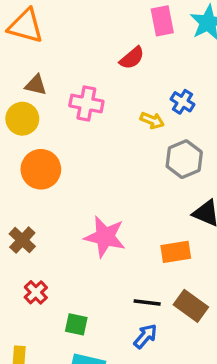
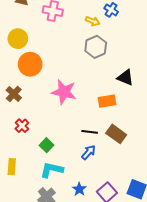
yellow circle: (22, 119) -> (18, 39), moved
gray hexagon: (184, 159) -> (96, 47), moved
orange circle: (41, 169) -> (30, 64), moved
green square: (76, 324) -> (47, 145), turned 32

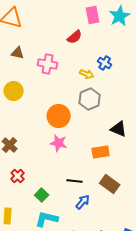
orange circle: (30, 64) -> (59, 116), moved
pink star: (64, 92) -> (59, 143), size x0.7
black line: (90, 132) -> (75, 181), moved

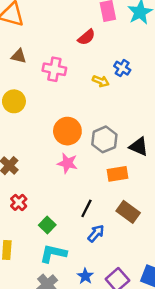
gray hexagon: (90, 99) -> (104, 139), moved
black line: (75, 181) -> (86, 208), turned -70

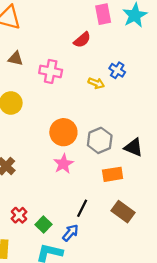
pink star: (67, 163) -> (63, 164), turned 30
red cross: (19, 202) -> (19, 215), moved
blue arrow: (96, 233) -> (70, 233), moved

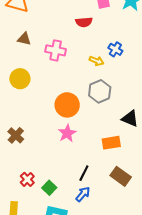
red semicircle: (82, 40) -> (84, 22), turned 35
gray hexagon: (100, 140) -> (100, 91), moved
blue arrow: (70, 233) -> (83, 194), moved

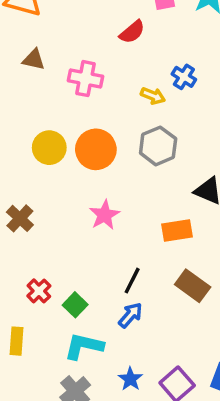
red semicircle: (84, 22) -> (132, 32), turned -35
yellow circle: (20, 79) -> (49, 148), moved
orange circle: (67, 105) -> (96, 149), moved

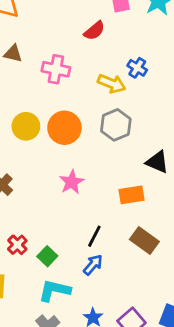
yellow arrow: (153, 96) -> (112, 84), size x1.4

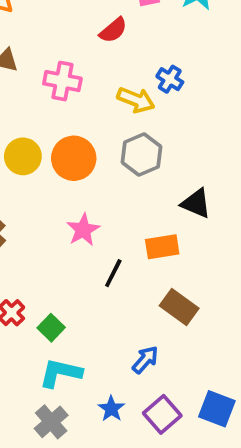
black line: (94, 236) -> (113, 273), moved
blue arrow: (93, 265) -> (145, 360), moved

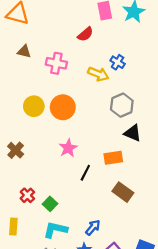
gray hexagon: (142, 154) -> (122, 105), moved
blue arrow: (145, 360) -> (93, 227), moved

